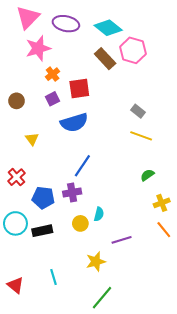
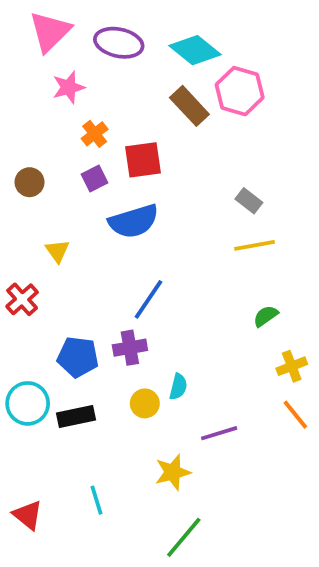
pink star: (38, 48) -> (69, 87), size x0.7
yellow line: (141, 136) -> (254, 245), turned -30
red cross: (16, 177) -> (22, 299), moved

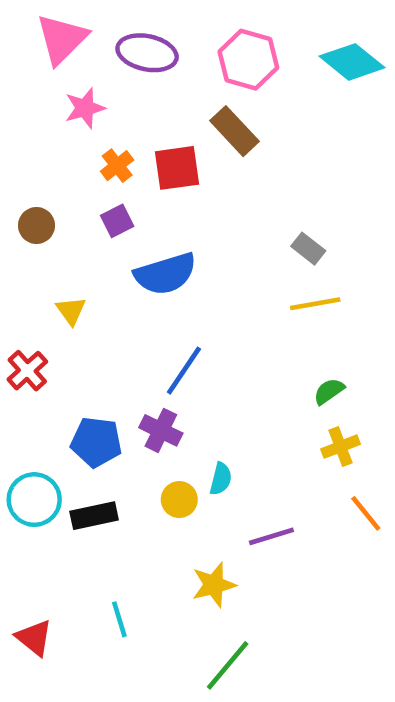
cyan diamond: (195, 50) -> (352, 62), moved
pink hexagon: (240, 91) -> (248, 60), moved
red square: (143, 160) -> (177, 168), moved
purple cross: (130, 348) -> (161, 430), turned 36
yellow cross: (292, 366) -> (340, 447), moved

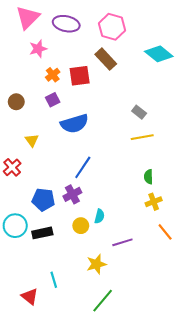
cyan diamond: (352, 62) -> (159, 54), moved
green semicircle: (329, 391) -> (148, 177), turned -56
purple cross: (161, 430) -> (72, 194), turned 36
red triangle: (34, 638) -> (30, 296), moved

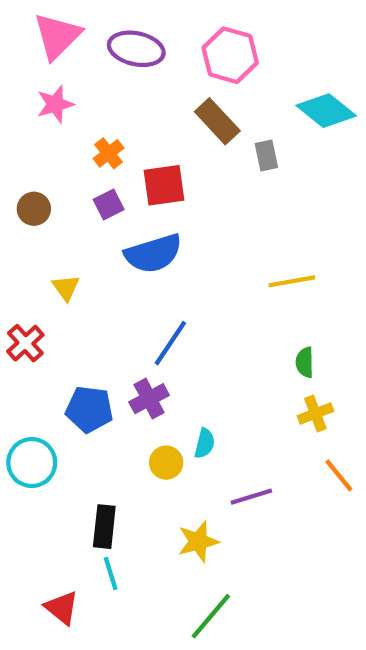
pink star: (38, 49) -> (55, 104), moved
red square: (80, 76) -> (164, 185), moved
gray rectangle: (139, 112) -> (266, 155), moved, turned 40
black rectangle: (42, 233) -> (104, 527), moved, turned -72

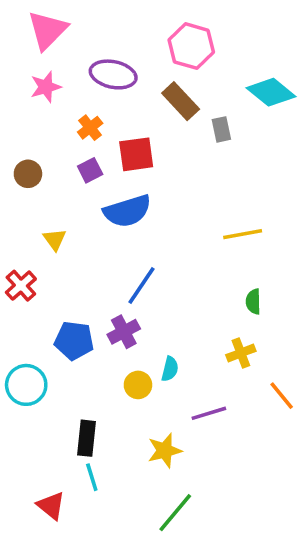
purple ellipse: (136, 49) -> (113, 74), moved
yellow cross: (315, 414) -> (241, 353), moved

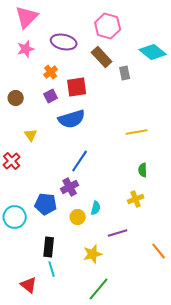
blue pentagon: (74, 341) -> (46, 204), moved
orange line: (282, 396) -> (159, 251), moved

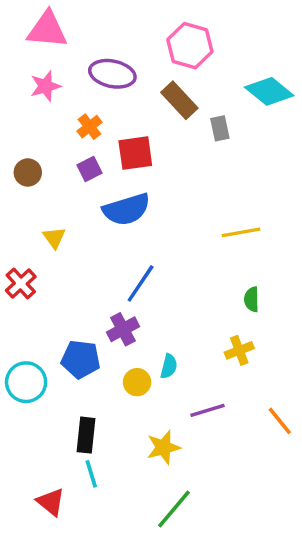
pink triangle: (27, 17) -> (47, 30), turned 50
orange line: (159, 251) -> (280, 421), moved

